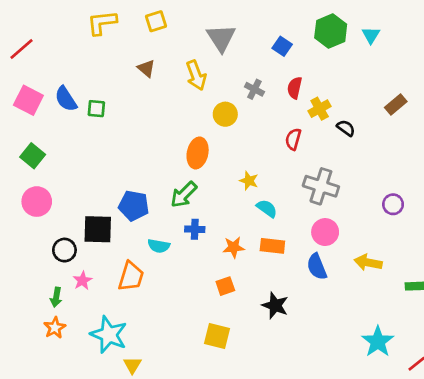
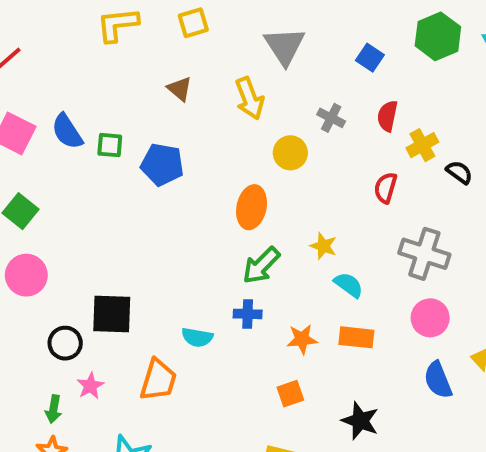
green arrow: (184, 195) -> (261, 265), moved
blue pentagon: (134, 206) -> (162, 164), moved
blue semicircle: (317, 267) -> (438, 380), moved

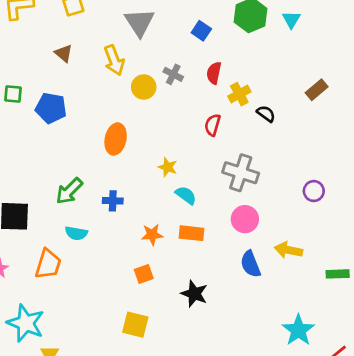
yellow circle: (290, 153) -> (144, 87), moved
green arrow: (261, 265) -> (69, 191), moved
blue cross: (248, 314) -> (113, 201), moved

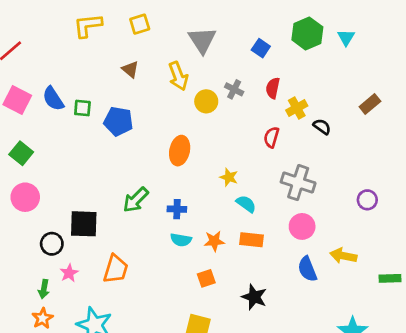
cyan semicircle: (76, 233) -> (181, 240), moved

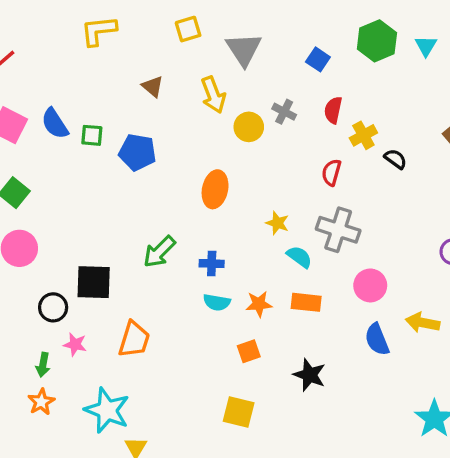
yellow square: (140, 24) -> (188, 29), moved
gray cross: (298, 183) -> (338, 230), moved
pink star: (69, 273) -> (75, 344), turned -30

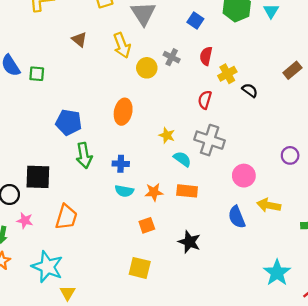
blue pentagon: (137, 152) -> (69, 122), moved
green arrow: (159, 252) -> (84, 155), turned -55
pink circle: (370, 285) -> (244, 176), moved

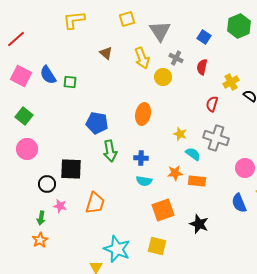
red semicircle: (206, 56) -> (202, 67), moved
gray cross: (172, 57) -> (176, 58), moved
orange star: (154, 192) -> (175, 173), moved
orange square: (147, 225) -> (163, 210), size x1.6
cyan star: (47, 267) -> (117, 249), moved

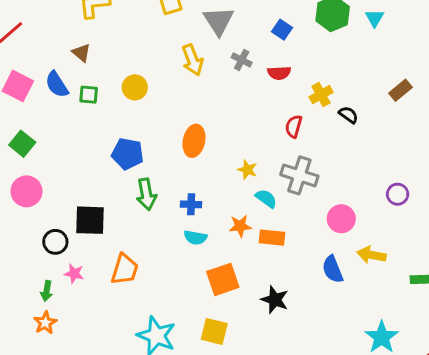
brown triangle: (106, 53) -> (81, 53), moved
red semicircle: (202, 67) -> (279, 73), turned -105
yellow circle: (163, 77) -> (135, 87), moved

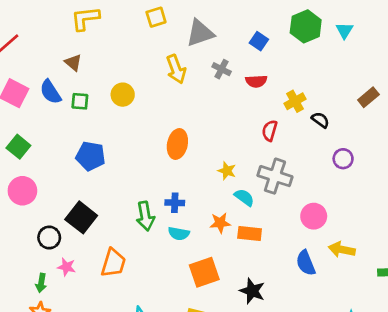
gray triangle: (219, 21) -> (200, 33), turned 44
blue pentagon: (128, 154) -> (91, 156), moved
green arrow: (146, 194) -> (145, 216), moved
purple circle: (398, 194) -> (343, 159), moved
black square: (90, 220) -> (81, 217), turned 36

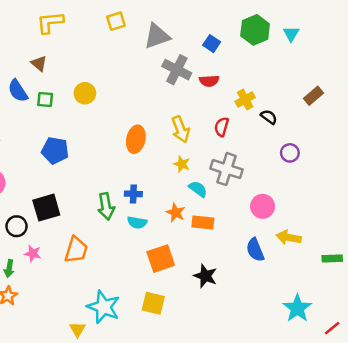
yellow arrow: (176, 69) -> (181, 129), moved
gray cross: (222, 69) -> (177, 70), size x1.6
black square: (81, 217) -> (46, 208), turned 36
orange star: (220, 223) -> (176, 213), turned 30

